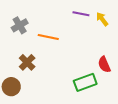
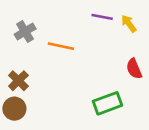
brown cross: (27, 62) -> (18, 81), moved
red semicircle: (104, 64) -> (134, 69), moved

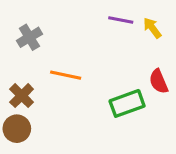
orange line: (61, 46) -> (66, 75), moved
green rectangle: (107, 103) -> (127, 103), moved

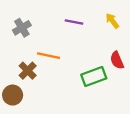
purple line: (121, 20) -> (74, 22), moved
brown cross: (22, 96) -> (28, 71), moved

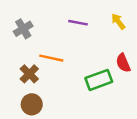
brown circle: (13, 95) -> (32, 104), moved

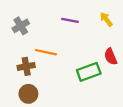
brown cross: (29, 74) -> (26, 66), turned 35

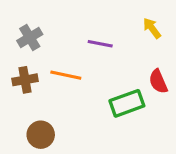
purple line: (70, 20) -> (100, 44), moved
brown cross: (26, 66) -> (25, 80), moved

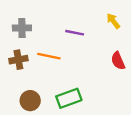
gray cross: (30, 38) -> (22, 28), turned 30
green rectangle: (127, 103) -> (69, 98), moved

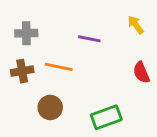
green rectangle: (69, 98) -> (106, 117), moved
brown circle: (30, 101) -> (50, 107), moved

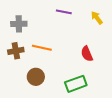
purple line: (89, 39) -> (64, 12), moved
red semicircle: (141, 72) -> (87, 54), moved

